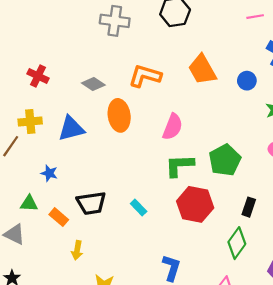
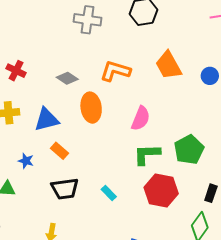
orange rectangle: (59, 217) -> (59, 151), moved

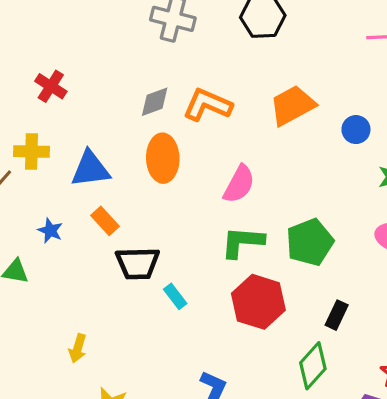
orange trapezoid: (168, 65) -> (292, 105), turned 84
gray diamond: (67, 78) -> (155, 102), moved, turned -60
black trapezoid: (65, 189) -> (138, 263), moved

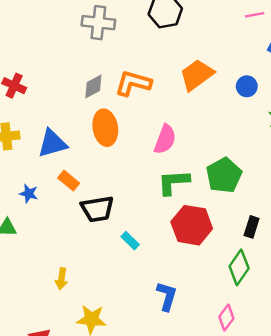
cyan rectangle: (175, 296) -> (130, 241), moved

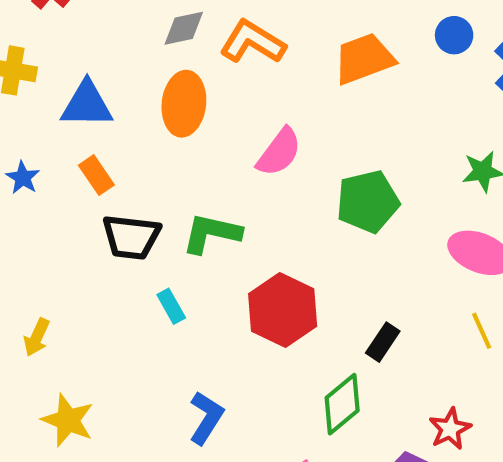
blue circle: (247, 86) -> (454, 35), moved
green pentagon: (224, 175) -> (368, 202), moved
green L-shape: (173, 182) -> (212, 233), moved

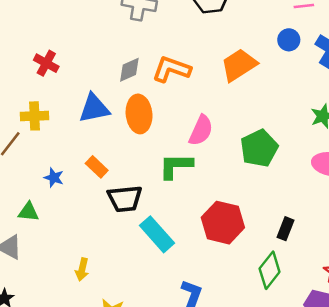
blue triangle: (87, 104) -> (94, 108), moved
green L-shape: (212, 233) -> (176, 166), moved
cyan rectangle: (171, 306) -> (157, 234), size x1.8

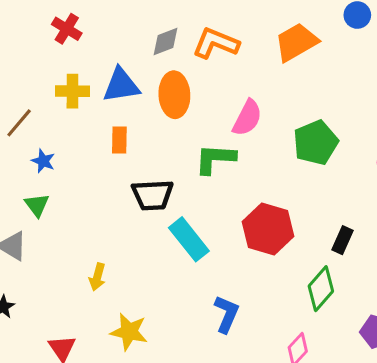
yellow cross: (35, 116) -> (72, 91), moved
orange rectangle: (97, 167) -> (119, 140), moved, turned 45
blue star: (54, 178) -> (43, 161), moved
green triangle: (29, 212) -> (37, 205), turned 45

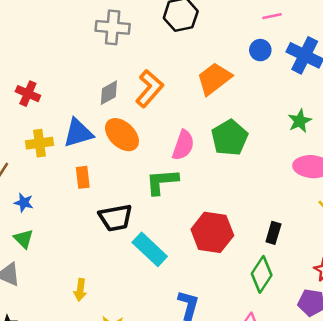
orange L-shape: (216, 43) -> (149, 89), turned 117
orange ellipse: (174, 95) -> (122, 135), turned -36
green pentagon: (316, 143) -> (230, 138), moved

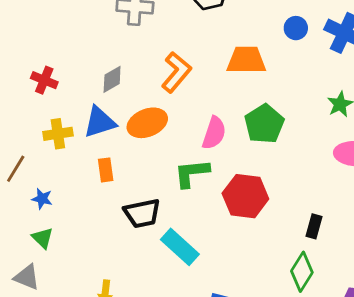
orange trapezoid: (214, 79) -> (246, 60), turned 39
gray diamond: (109, 93) -> (112, 79), moved
orange ellipse: (122, 135) -> (147, 123), turned -64
red hexagon: (212, 232) -> (245, 196), moved

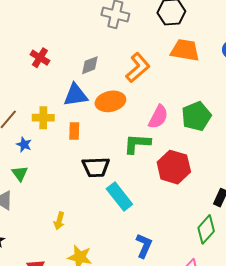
orange trapezoid: (246, 60) -> (185, 50), moved
yellow cross: (58, 134) -> (43, 118), moved

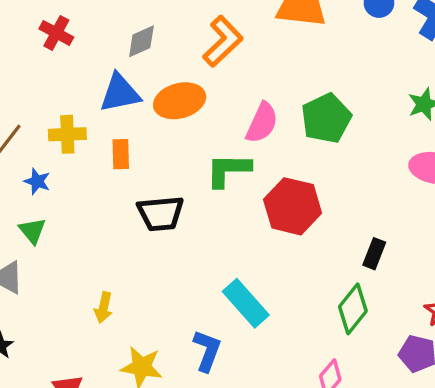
cyan rectangle: (119, 196) -> (246, 303), moved
blue L-shape: (144, 246) -> (207, 351), moved

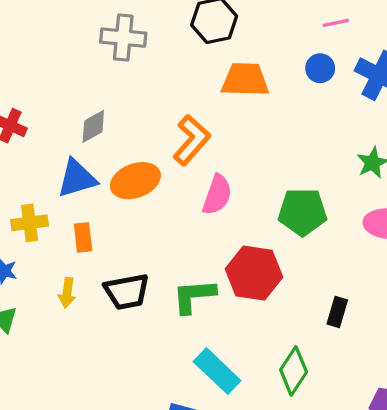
orange L-shape: (223, 41) -> (192, 140), moved
green pentagon: (326, 118) -> (302, 212), moved, turned 30
green L-shape: (228, 170) -> (194, 296), moved
yellow arrow: (103, 307) -> (67, 293), moved
green diamond: (353, 309) -> (294, 371), moved

